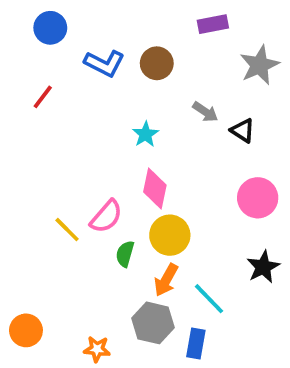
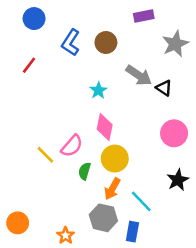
blue L-shape: (104, 63) -> (71, 43), turned 96
gray arrow: (205, 112) -> (139, 75), size x1.5
orange star: (97, 349) -> (66, 235), turned 30

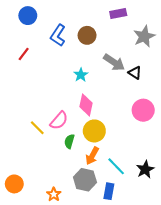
black star: (178, 180) -> (145, 169), moved

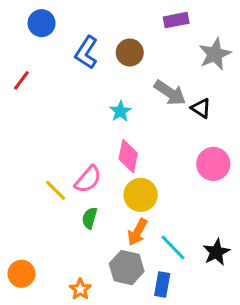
red line: (24, 54) -> (21, 80), moved
green semicircle: (69, 141) -> (90, 218), moved

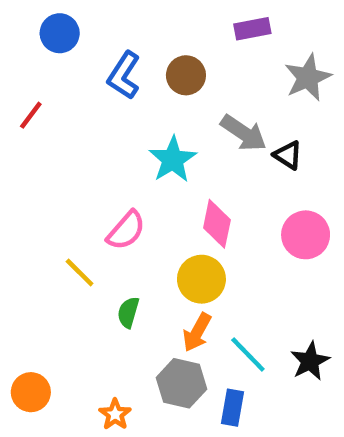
cyan star: (120, 111) -> (173, 160), size x1.5
pink diamond: (128, 156) -> (217, 224), moved
pink semicircle: (88, 179) -> (126, 230), moved

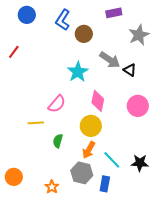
blue L-shape: (124, 75) -> (63, 20), moved
yellow line: (80, 273) -> (36, 123), turned -49
black star: (310, 361) -> (140, 163), turned 30

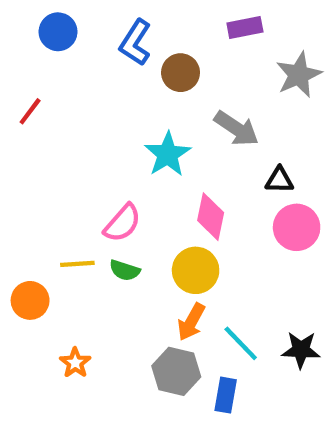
black triangle: (130, 70) -> (279, 180), moved, turned -32
green semicircle: (58, 141) -> (125, 270), moved, turned -88
orange circle: (14, 177) -> (30, 300), moved
orange star: (52, 187) -> (75, 363), moved

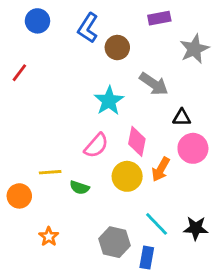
pink semicircle: (122, 223) -> (96, 146), moved
green semicircle: (125, 270) -> (79, 188), moved
orange arrow: (191, 322) -> (161, 169), moved

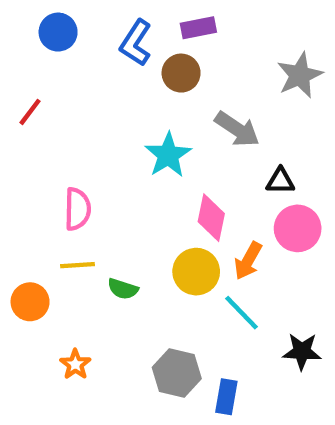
purple rectangle: (159, 18) -> (198, 28), moved
pink semicircle: (96, 146) -> (77, 209), moved, turned -40
cyan line: (157, 224) -> (241, 313), moved

